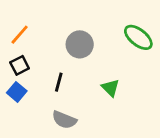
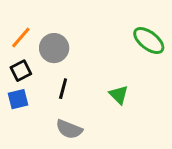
gray circle: (80, 44) -> (54, 48), moved
blue square: (17, 92) -> (18, 99), turned 36

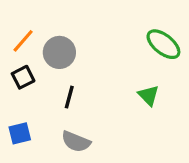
green triangle: (119, 95) -> (149, 95), moved
blue square: (18, 99) -> (20, 133), moved

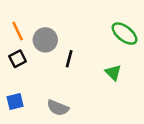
orange line: (23, 41) -> (18, 31), turned -66
black line: (69, 97) -> (69, 59), moved

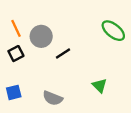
black line: (69, 59) -> (63, 54), turned 42
green triangle: (113, 73) -> (100, 86), moved

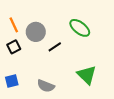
green ellipse: (113, 31) -> (80, 28), moved
green triangle: (100, 86) -> (87, 75), size x1.5

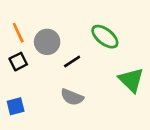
green triangle: (87, 75) -> (131, 80), moved
gray semicircle: (46, 86) -> (72, 97), moved

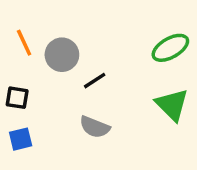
green ellipse: (105, 37) -> (170, 48), moved, turned -68
black square: (18, 62) -> (17, 98), moved, turned 36

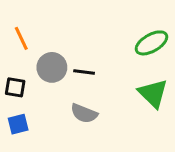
gray circle: (62, 55) -> (52, 67), moved
black line: (95, 81) -> (84, 72), turned 40

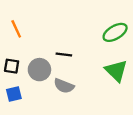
gray circle: (52, 67) -> (39, 70), moved

